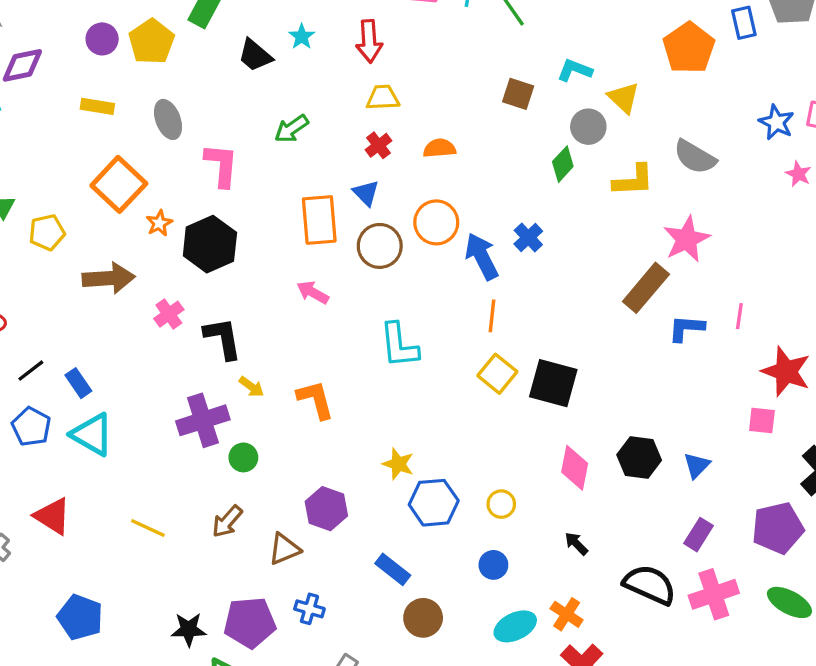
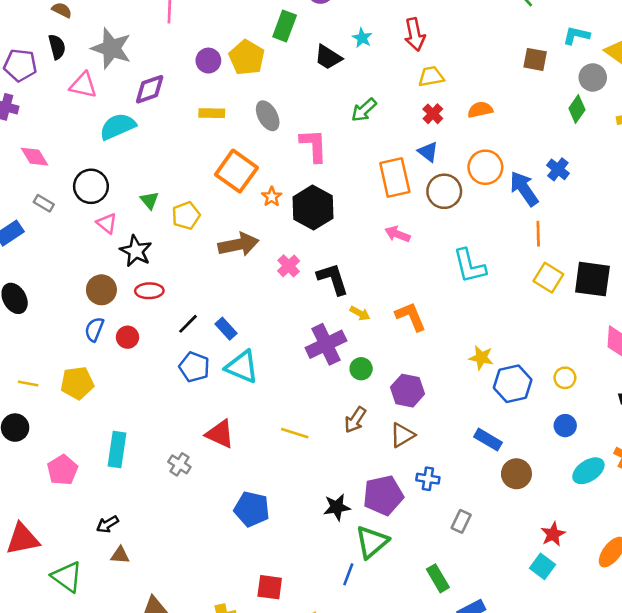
purple hexagon: (326, 509) -> (407, 391), moved

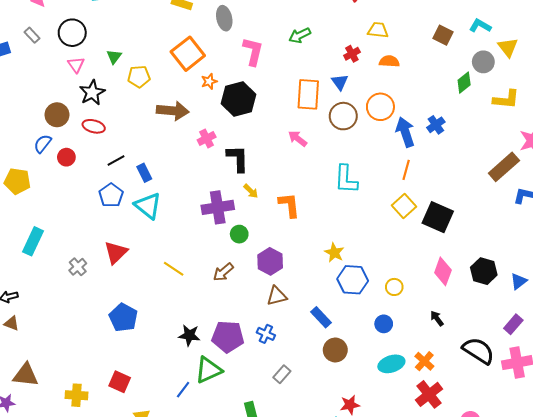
yellow trapezoid: (431, 77) -> (378, 30), moved
red triangle: (220, 434) -> (116, 252), turned 35
brown triangle: (402, 435) -> (277, 296), moved

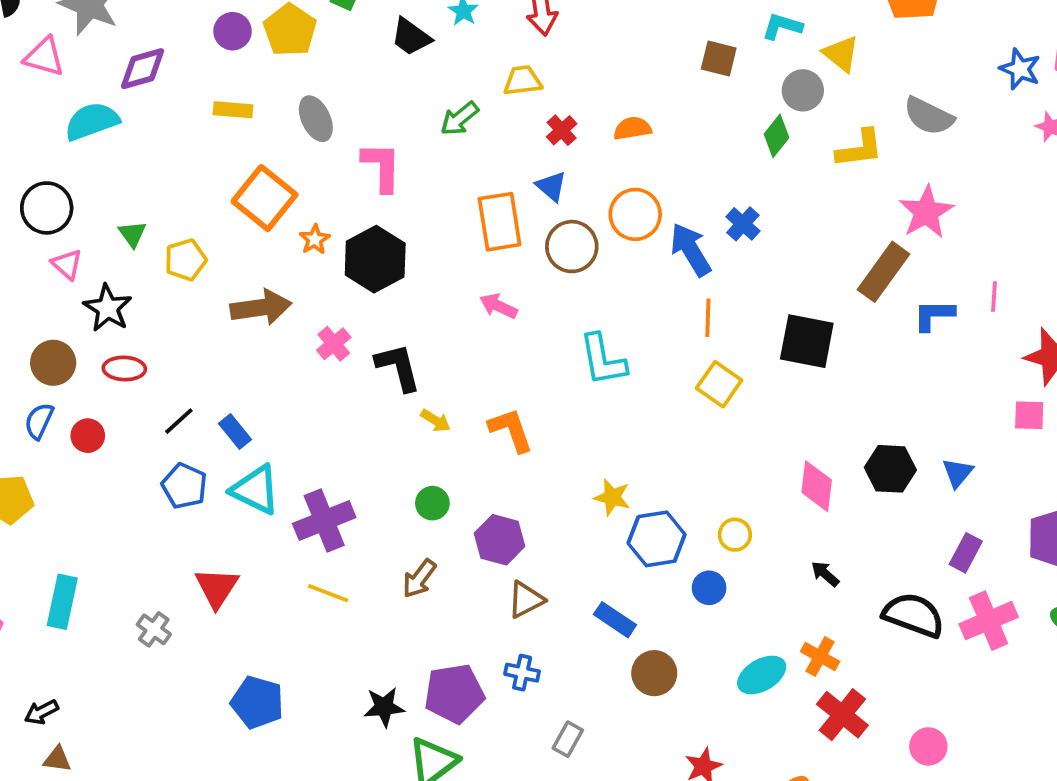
yellow trapezoid: (378, 30) -> (523, 81), moved
purple cross: (218, 207) -> (324, 521), moved
black square: (438, 217) -> (807, 341), moved
blue circle: (384, 324) -> (709, 588), moved

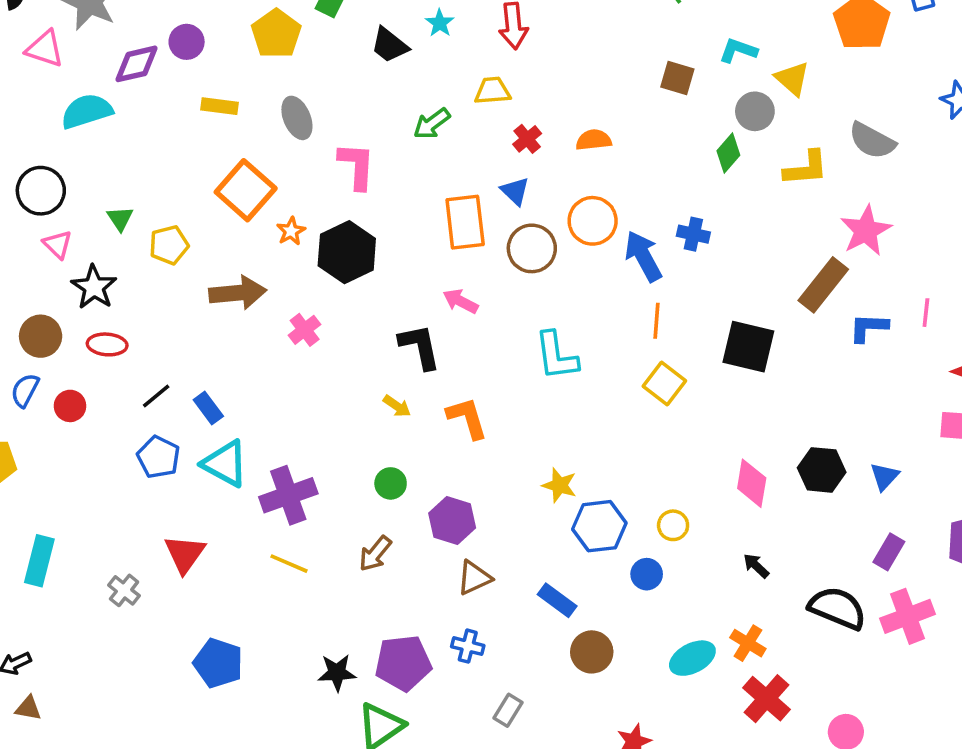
purple circle: (233, 31) -> (187, 42), moved
blue cross: (743, 224) -> (693, 234), turned -32
black L-shape: (398, 367) -> (420, 347), moved

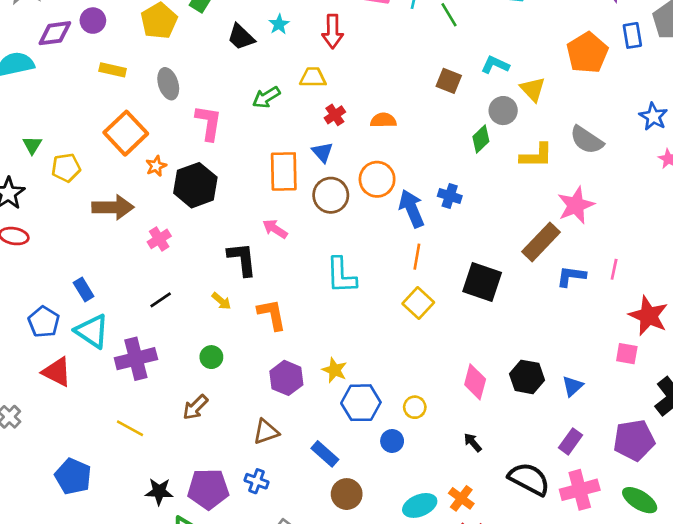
black line: (156, 396) -> (161, 300), moved
purple hexagon: (452, 520) -> (286, 378), moved
red triangle: (185, 554) -> (57, 372), moved, turned -44
yellow line: (289, 564) -> (130, 428), moved

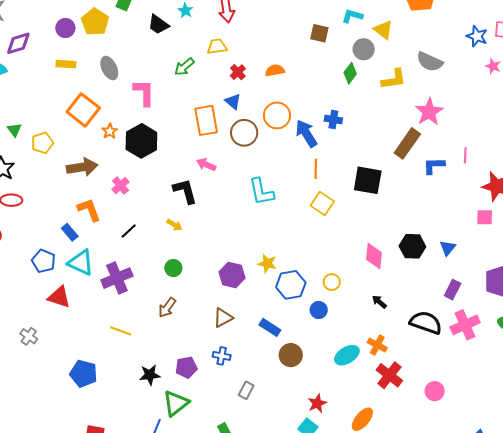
purple circle: (93, 21) -> (65, 28), moved
orange L-shape: (272, 315) -> (89, 210), moved
purple pentagon: (208, 489) -> (186, 367), size x0.7

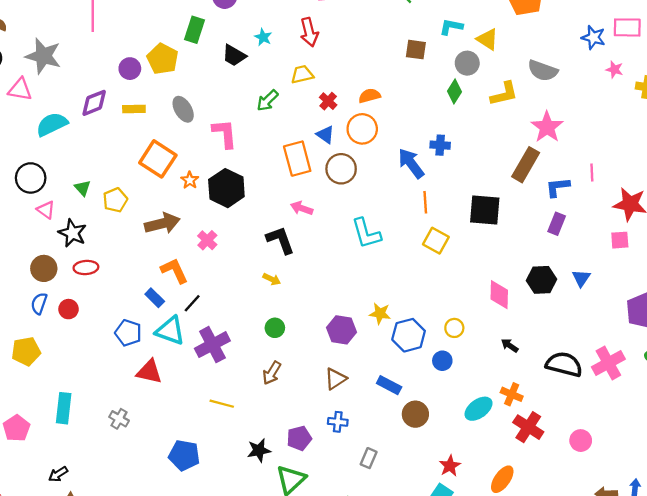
purple diamond: (18, 43) -> (94, 103), moved
orange circle: (277, 115) -> (362, 129), moved
black line: (129, 231) -> (192, 303), moved
purple rectangle: (453, 290) -> (557, 224), moved

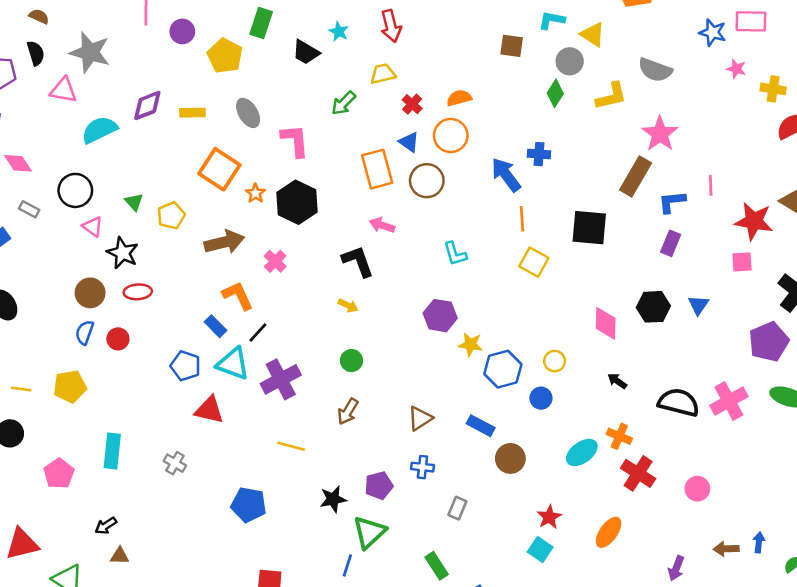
purple circle: (130, 69) -> (182, 31), moved
cyan L-shape: (366, 233) -> (455, 254), size x0.7
purple hexagon: (341, 330) -> (440, 316), moved

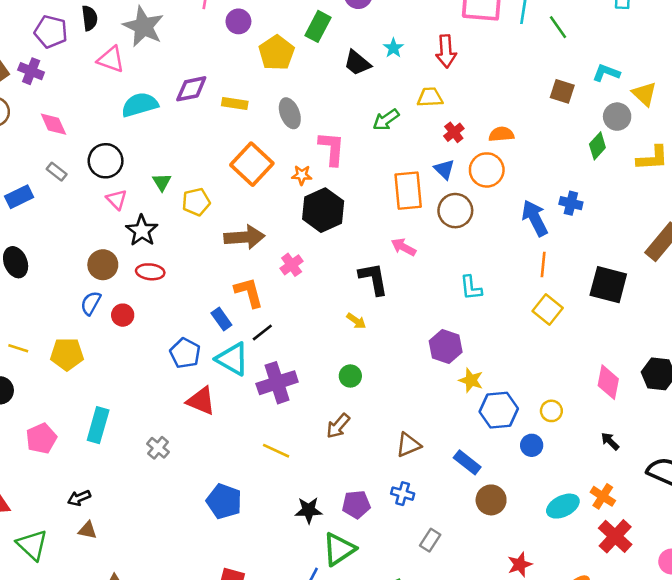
orange star: (255, 193) -> (302, 175), moved, turned 30

